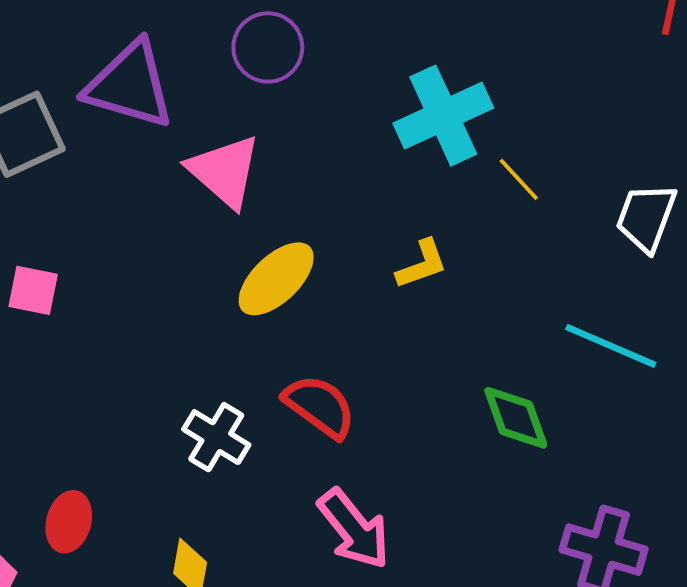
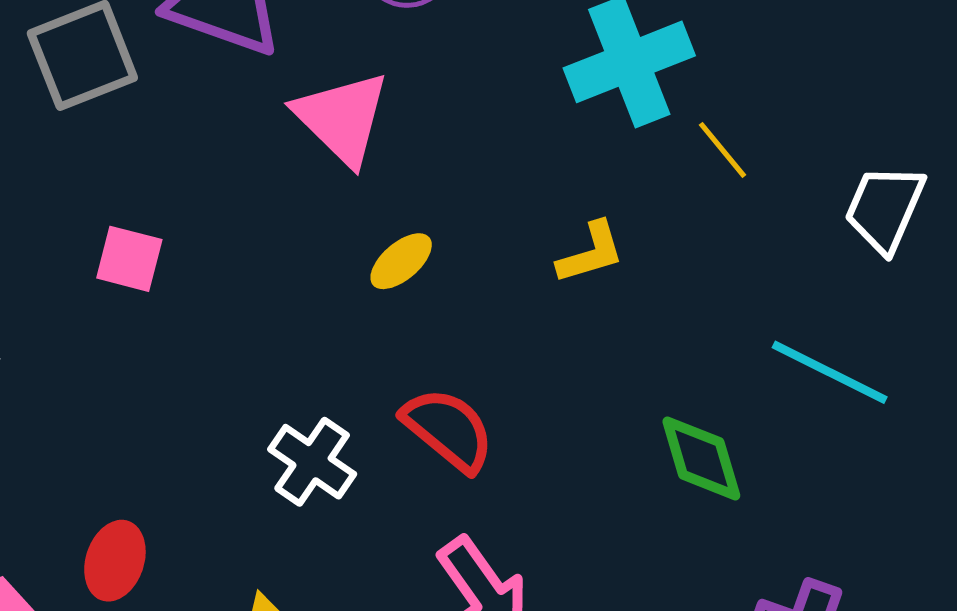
yellow ellipse: (276, 279) -> (401, 261), size x0.6
pink square: (33, 290) -> (129, 259), moved

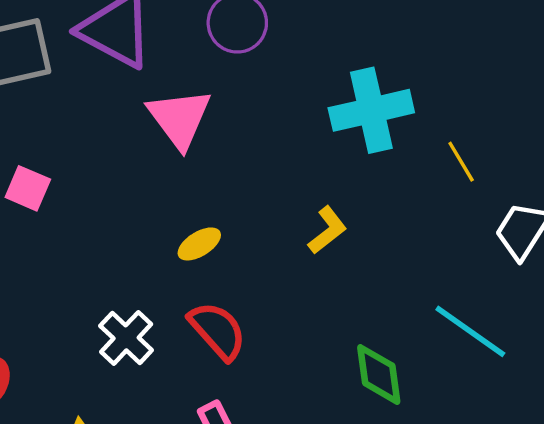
yellow line: (722, 150) -> (461, 162), moved
yellow L-shape: (591, 253) -> (327, 230), turned -30
yellow ellipse: (401, 261) -> (199, 244), moved

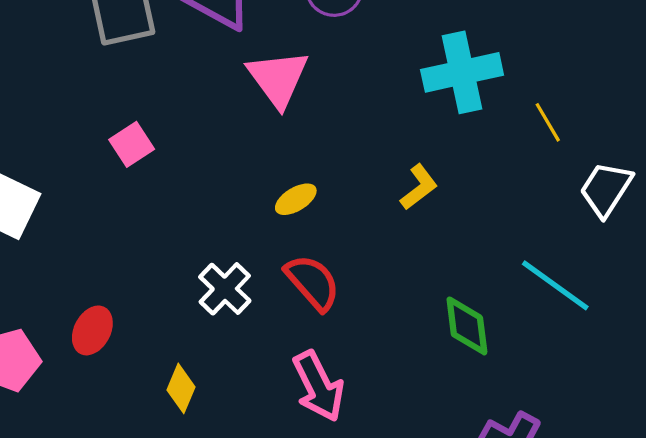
pink square: (28, 188) -> (132, 144), turned 33

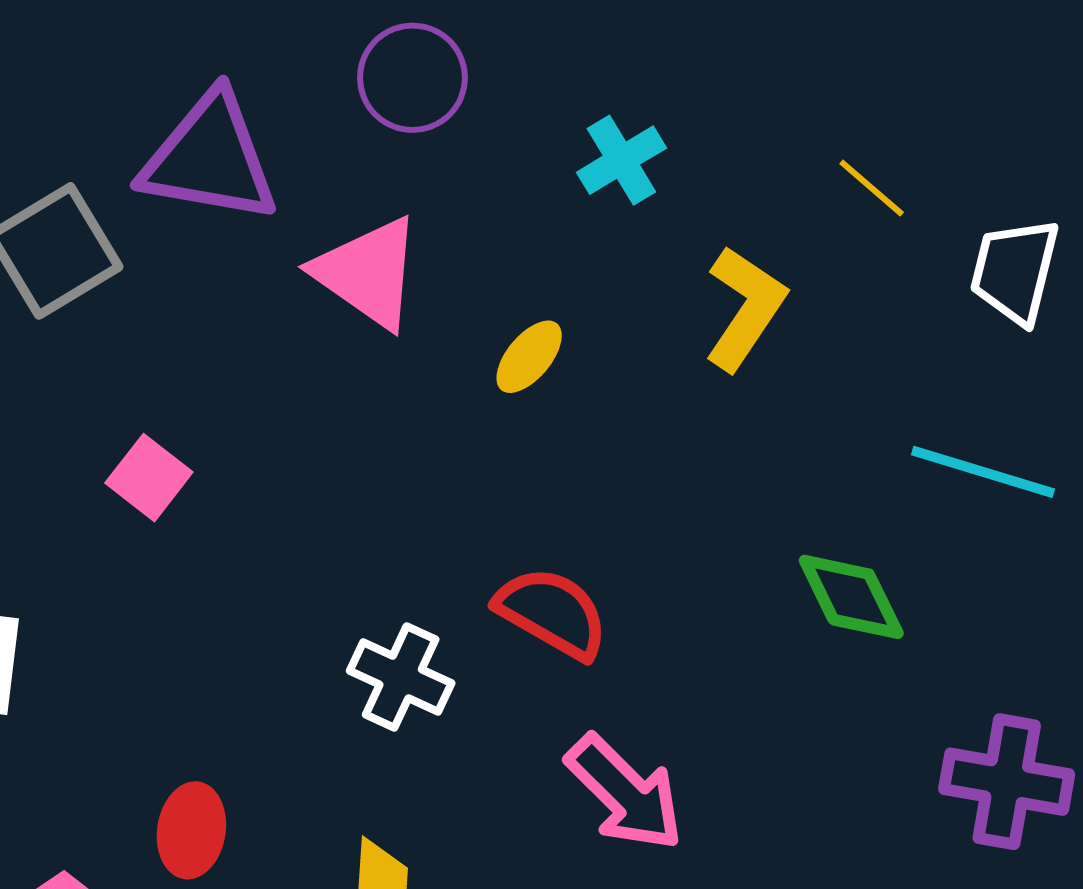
cyan cross: (462, 72) -> (621, 160), moved, size x0.6
yellow L-shape: (419, 187) -> (745, 308), moved, size x1.4
yellow ellipse: (296, 199) -> (529, 357), moved

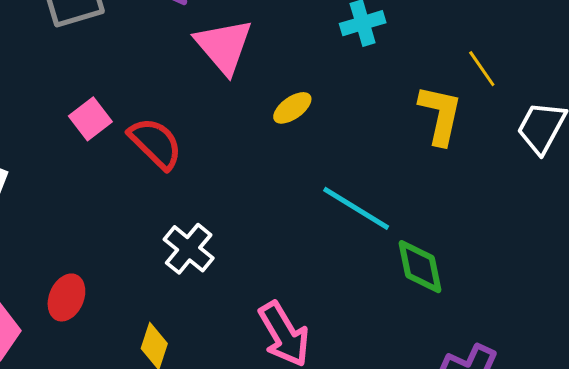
yellow L-shape: (745, 308) -> (440, 115), moved, turned -36
cyan line: (983, 472) -> (356, 208), moved
red semicircle: (552, 613) -> (155, 143), moved

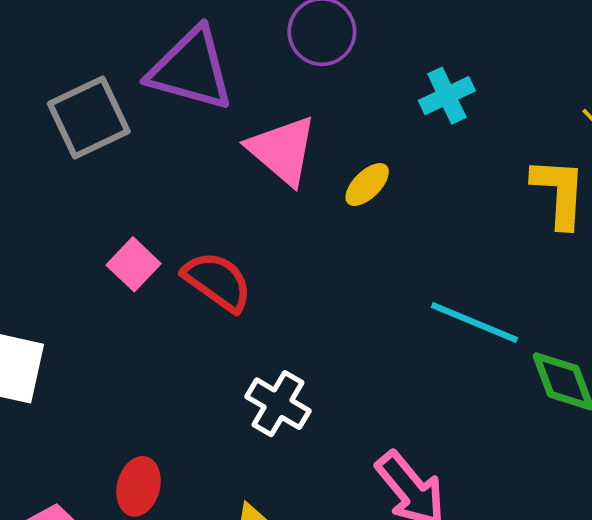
yellow ellipse: (292, 108) -> (367, 185), moved

